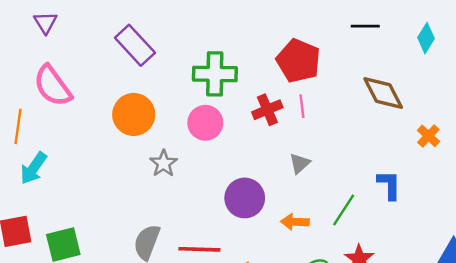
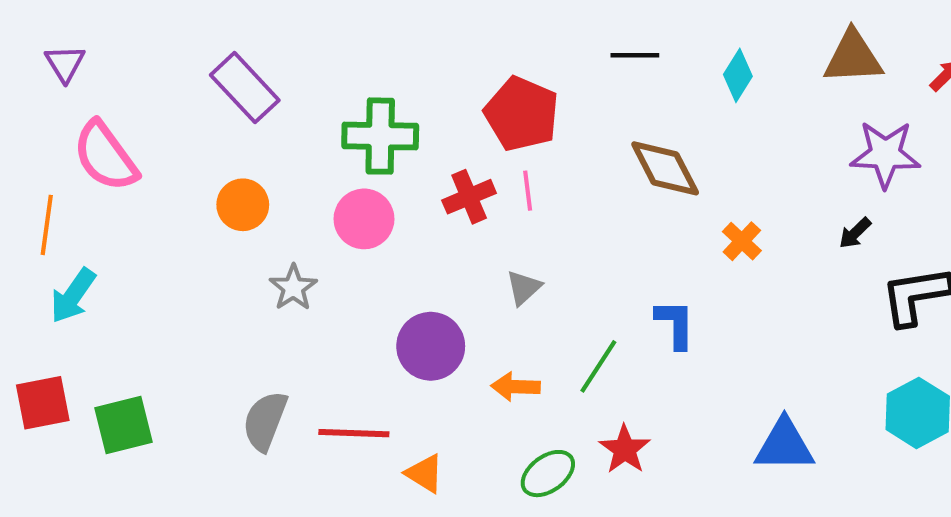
purple triangle: (45, 23) -> (65, 63), moved
orange circle: (134, 114) -> (243, 205), size x0.7

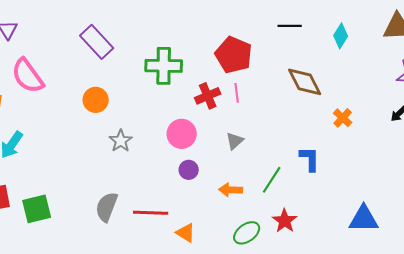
pink circle: (364, 219) -> (182, 134), moved
purple circle: (431, 346) -> (189, 170), size x0.6

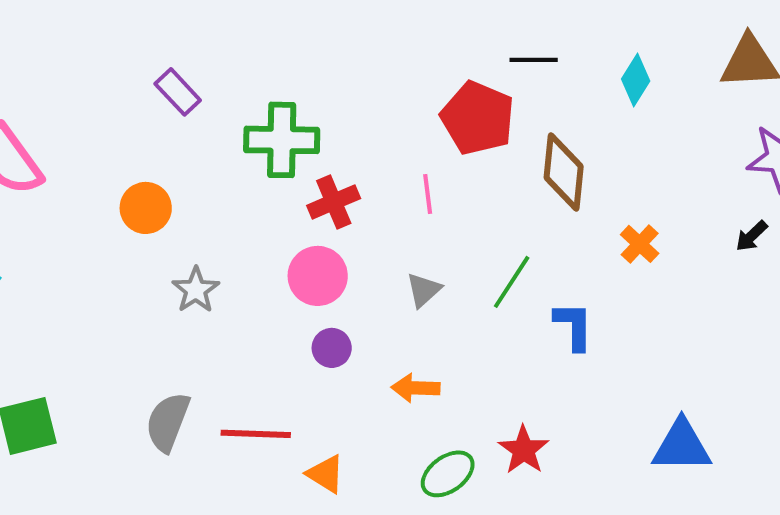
purple rectangle: (97, 42) -> (178, 92), moved, size x0.7
red pentagon: (234, 55) -> (478, 118), moved
brown diamond: (305, 82) -> (564, 172), turned 33
red cross: (208, 96) -> (334, 202), moved
green line: (272, 180) -> (512, 282), moved

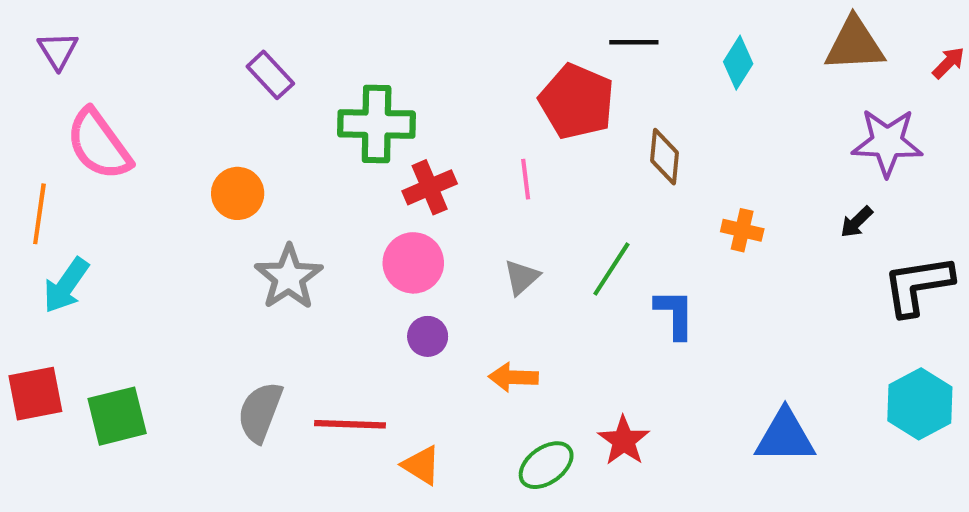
brown diamond: (564, 172) -> (665, 157), size x0.7
orange cross: (640, 244) -> (742, 230), turned -30
gray star: (196, 290) -> (289, 277), size x1.4

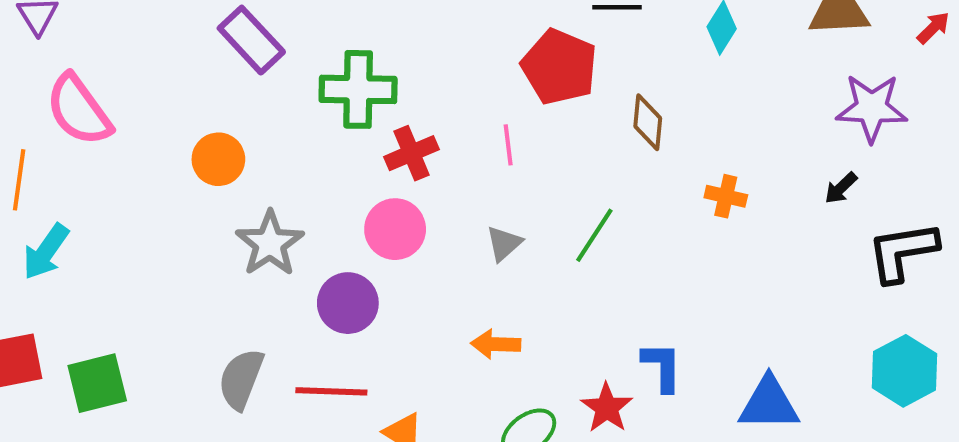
purple rectangle: (270, 75) -> (251, 40), size x1.4
blue L-shape: (675, 314) -> (662, 367), moved
purple circle: (428, 336) -> (348, 303), moved, size x1.5

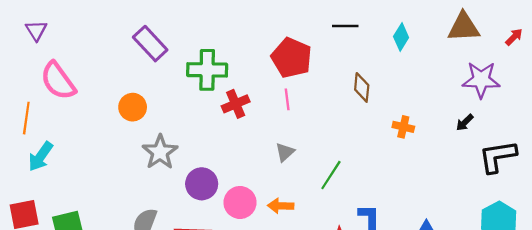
red pentagon: (559, 67) -> (292, 58), moved
pink circle: (395, 229) -> (240, 202), moved
green line: (594, 235) -> (331, 175), moved

